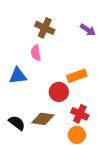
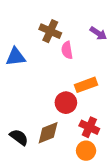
pink semicircle: (36, 53) -> (67, 50), moved
blue triangle: (18, 76) -> (16, 57), moved
brown diamond: (43, 119) -> (48, 133), turned -30

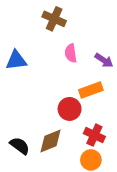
brown cross: (50, 31) -> (54, 19), moved
purple arrow: (98, 33) -> (104, 60), moved

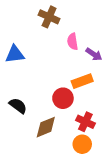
pink semicircle: (71, 53) -> (73, 42), moved
black semicircle: (20, 146) -> (18, 106), moved

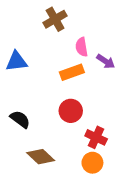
brown cross: (49, 17) -> (55, 19), turned 36
orange rectangle: (82, 81) -> (72, 72), moved
brown diamond: (46, 127) -> (41, 157), moved, turned 65

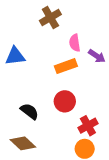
black semicircle: (20, 119) -> (29, 111), moved
red cross: (96, 137) -> (88, 126), turned 36
brown diamond: (41, 157) -> (23, 143), moved

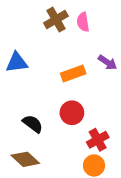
pink semicircle: (75, 43) -> (83, 22), moved

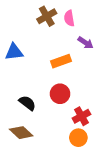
purple arrow: (107, 62) -> (86, 43), moved

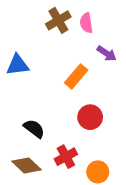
orange rectangle: (61, 61) -> (76, 76), turned -30
red circle: (60, 94) -> (90, 117), moved
red cross: (81, 116) -> (66, 157), moved

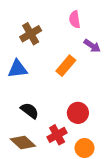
brown cross: (58, 20) -> (31, 34), moved
blue triangle: (18, 65) -> (17, 69), moved
red circle: (90, 117) -> (78, 113), moved

